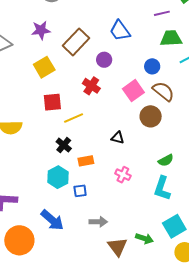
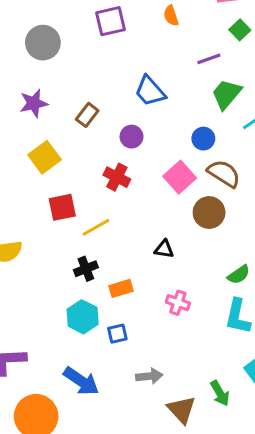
green trapezoid: (171, 38) -> (226, 94), turned -40
brown rectangle: (76, 42) -> (87, 115), size x0.6
black cross: (64, 145) -> (86, 269), turned 35
green arrow: (144, 238) -> (220, 393), turned 48

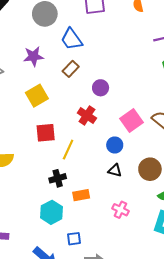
blue trapezoid: (150, 91) -> (72, 39), moved
blue circle: (203, 139) -> (115, 145), moved
brown circle: (209, 212) -> (150, 169), moved
yellow line: (96, 227) -> (68, 150), turned -42
blue square: (117, 334) -> (74, 239), moved

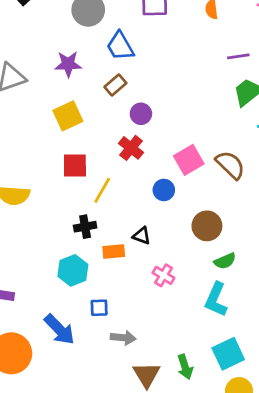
purple circle: (101, 88) -> (141, 114), moved
black triangle: (115, 170) -> (142, 236), moved

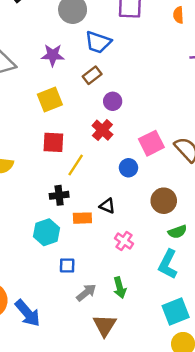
blue trapezoid: (120, 46) -> (98, 42), turned -44
blue arrow: (59, 329) -> (28, 313), moved
gray arrow: (123, 338) -> (86, 292), turned -48
green arrow: (185, 367) -> (120, 288), moved

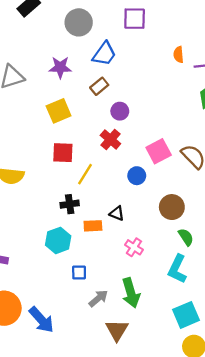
orange semicircle: (178, 15) -> (179, 55), moved
blue trapezoid: (98, 42) -> (104, 54), turned -72
green semicircle: (177, 232) -> (186, 237), turned -102
green arrow: (120, 288) -> (131, 293), size x1.4

